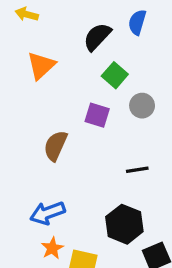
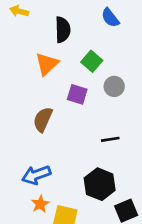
blue semicircle: (137, 22) -> (110, 18), turned -54
black semicircle: (97, 37) -> (63, 30), moved, turned 135
orange triangle: (41, 66) -> (47, 64), moved

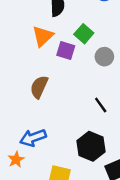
purple square: (77, 94) -> (66, 51), moved
black line: (110, 139) -> (101, 105), turned 63
orange star: (40, 204) -> (16, 160), moved

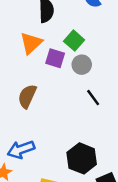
gray circle: (104, 57) -> (82, 65), moved
black line: (101, 105) -> (93, 98), moved

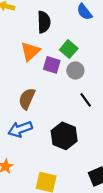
blue arrow: (21, 150) -> (20, 129), moved
black hexagon: (82, 158) -> (64, 136), moved

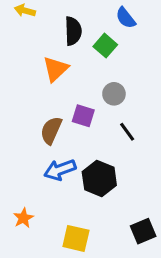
green square: (69, 49) -> (105, 46), moved
purple square: (52, 65) -> (83, 116), moved
blue arrow: (20, 129) -> (60, 170), moved

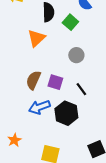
purple square: (83, 116) -> (55, 82), moved
black line: (127, 132) -> (81, 89), moved

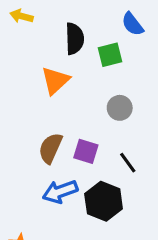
green square: (70, 22) -> (110, 55), turned 35

